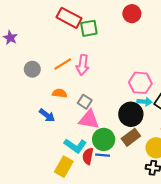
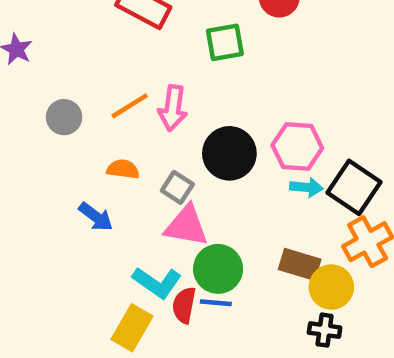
green square: (89, 28) -> (225, 42), moved
black circle: (131, 114) -> (229, 153), moved
brown rectangle: (131, 137) -> (300, 264), moved, turned 54

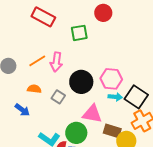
pink triangle: (186, 226) -> (92, 114), moved

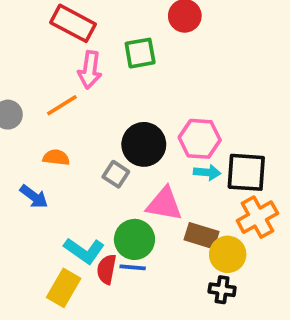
pink arrow: (56, 62) -> (90, 70), moved
gray square: (58, 97) -> (116, 174), moved
black square: (136, 97) -> (246, 172), turned -30

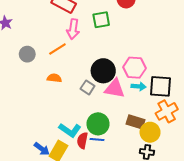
blue arrow: (34, 197) -> (42, 149), moved
pink triangle: (164, 204) -> (115, 88), moved

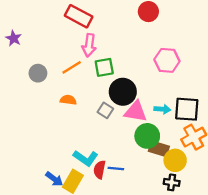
green square: (101, 20) -> (104, 67), moved
pink hexagon: (134, 68) -> (167, 60), moved
green circle: (98, 124) -> (147, 136), moved

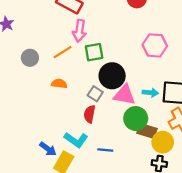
red semicircle: (100, 170) -> (90, 114), moved
blue arrow: (54, 179) -> (48, 149), moved

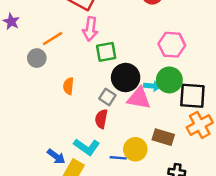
orange line: (63, 52) -> (53, 39), moved
orange semicircle: (59, 84) -> (68, 86), turned -91
cyan arrow: (150, 93) -> (152, 86), moved
green circle: (136, 119) -> (169, 80), moved
yellow circle: (163, 142) -> (135, 149), moved

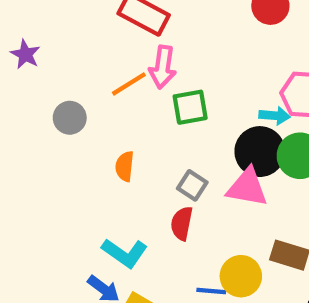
orange line: (53, 39) -> (129, 84), moved
black circle: (126, 78) -> (260, 152), moved
cyan arrow: (152, 86) -> (275, 116), moved
cyan L-shape: (87, 147) -> (125, 253), moved

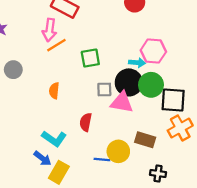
pink arrow: (163, 67) -> (49, 30), moved
gray circle: (70, 118) -> (13, 70), moved
gray square: (192, 185) -> (104, 89), moved, turned -35

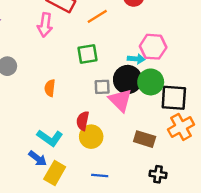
orange line: (56, 45) -> (97, 16), moved
pink triangle: (122, 102) -> (120, 100), turned 35
yellow circle: (118, 151) -> (91, 137), moved
blue line: (102, 160) -> (100, 176), moved

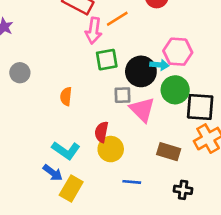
pink arrow: (45, 25) -> (94, 31), moved
black circle: (128, 80) -> (141, 71), moved
blue line: (100, 176) -> (132, 182), moved

